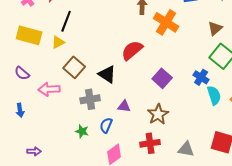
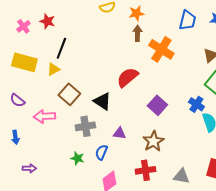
purple arrow: (34, 151) -> (29, 168), moved

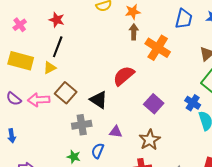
red star: (47, 21) -> (57, 20), moved
pink arrow: (44, 116) -> (39, 100), moved

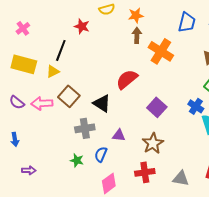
red star: (57, 20) -> (82, 26), moved

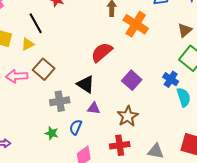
black line: (61, 50) -> (36, 23), turned -50
black triangle: (102, 103) -> (86, 84), moved

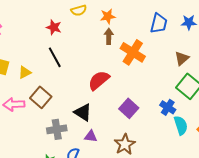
black line: (36, 23) -> (55, 57), moved

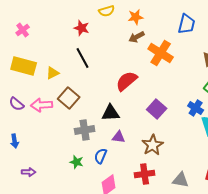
brown arrow: (109, 36) -> (137, 37), turned -119
black triangle: (83, 112) -> (111, 113), turned -36

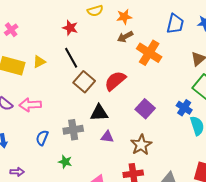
yellow triangle: (53, 73) -> (39, 62), moved
brown square: (69, 98) -> (84, 82), moved
blue semicircle: (101, 156) -> (42, 138), moved

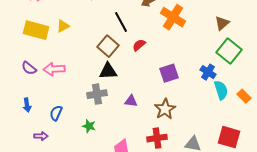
black line: (71, 58) -> (121, 22), moved
red semicircle: (115, 81) -> (139, 45), size x0.6
purple square: (145, 109) -> (169, 73), turned 30
black triangle: (99, 113) -> (108, 71), moved
blue semicircle: (42, 138) -> (56, 113), moved

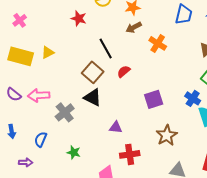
orange cross: (173, 17) -> (158, 43), size x0.7
black triangle: (108, 71) -> (93, 97), turned 30
gray cross: (97, 94) -> (65, 112), moved, turned -30
brown star: (165, 109) -> (167, 135), moved
red cross: (157, 138) -> (130, 154), moved

